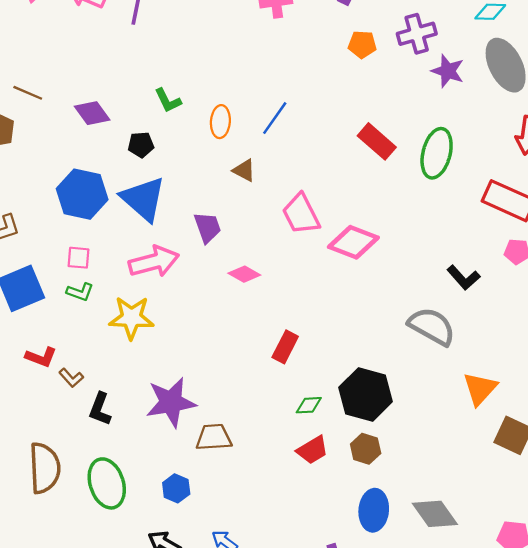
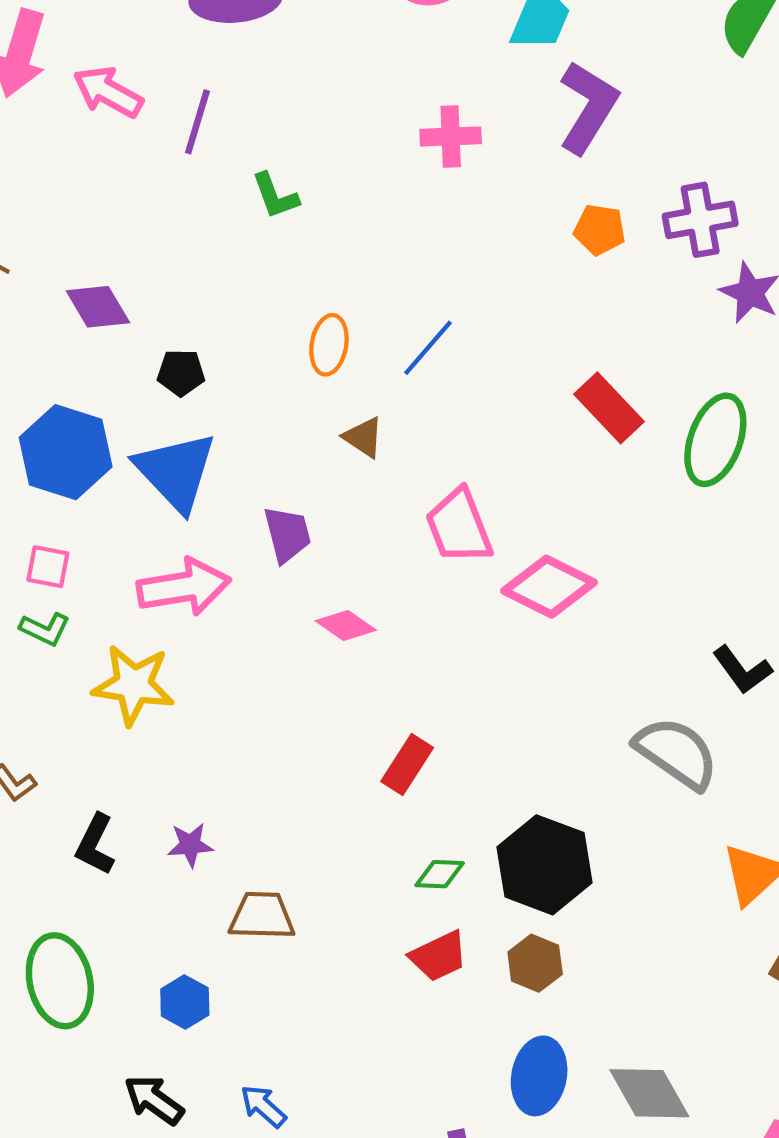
green L-shape: (168, 100) -> (275, 196), moved
purple star: (171, 402) -> (190, 845), size x0.5
black L-shape: (100, 409) -> (95, 844), moved

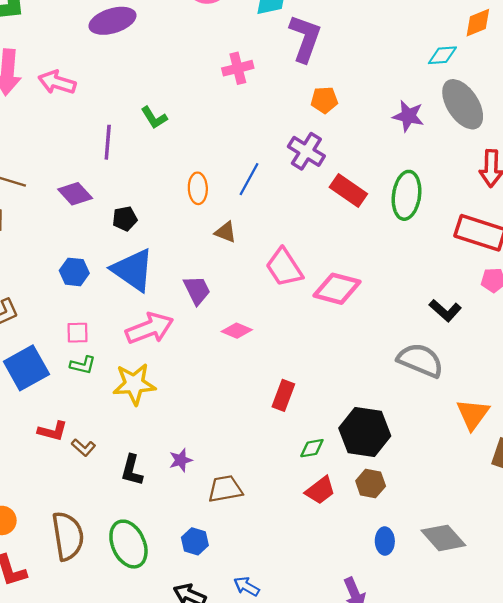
purple line: (197, 122) -> (108, 142), moved
purple cross: (700, 220) -> (306, 151), moved, turned -36
blue hexagon: (66, 452) -> (74, 272), size x0.6
blue ellipse: (539, 1076) -> (385, 541), size x0.7

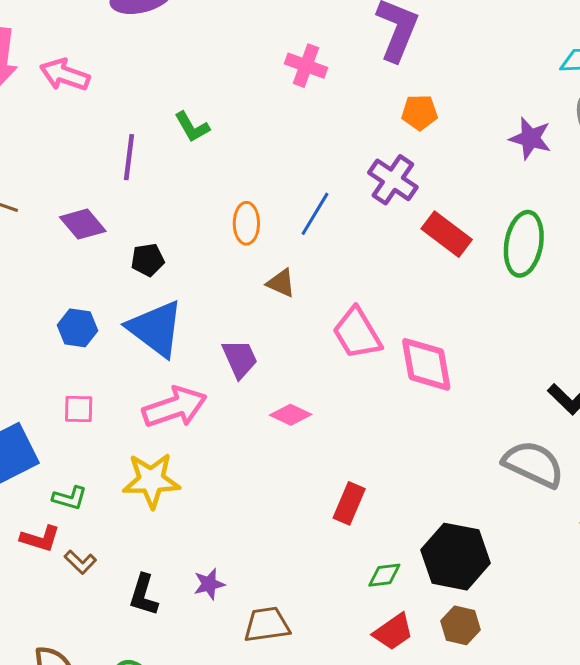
pink cross: (238, 68) -> (306, 66), turned 32
pink diamond: (337, 289) -> (426, 364), turned 63
green L-shape: (83, 365) -> (70, 498), moved

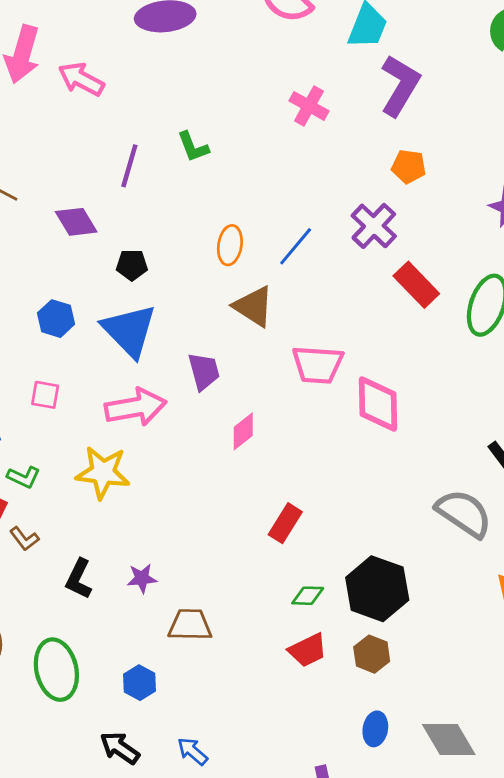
brown triangle: (281, 283) -> (254, 306), size x1.5
pink trapezoid: (357, 333) -> (318, 365), turned -64
pink diamond: (291, 415) -> (243, 431), turned -72

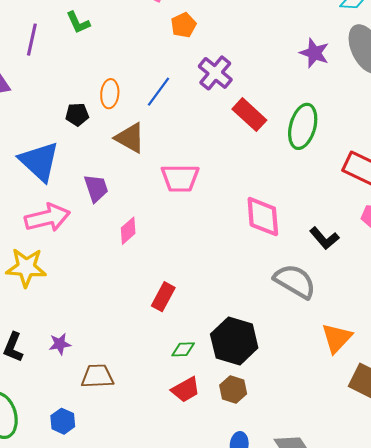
orange pentagon: (409, 167) -> (184, 25), moved, turned -30
black pentagon: (132, 265) -> (77, 114), moved
pink diamond: (378, 404) -> (263, 217), moved

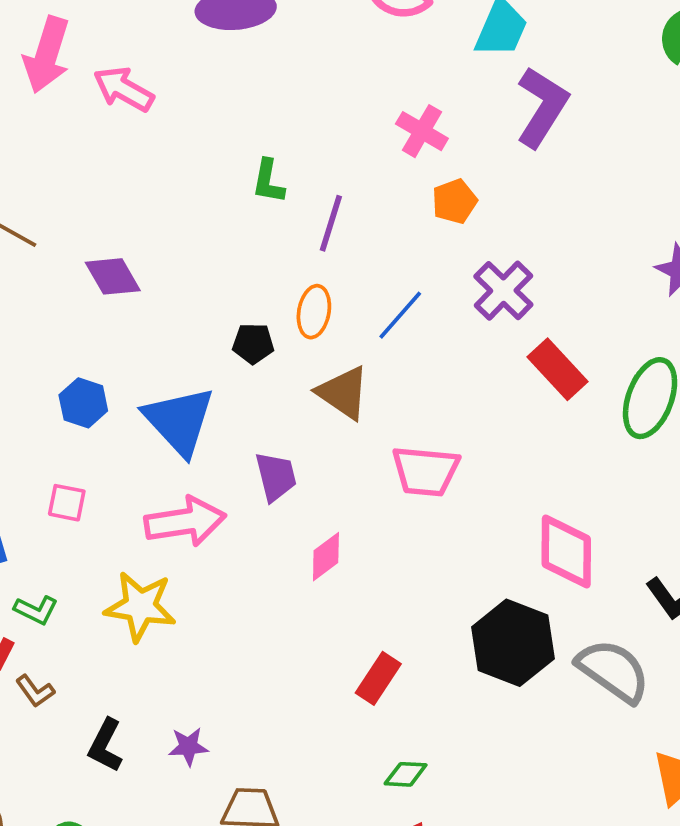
green L-shape: (78, 23) -> (268, 181), turned 30
purple line: (32, 40) -> (331, 223), moved
black hexagon: (234, 341) -> (513, 643), moved

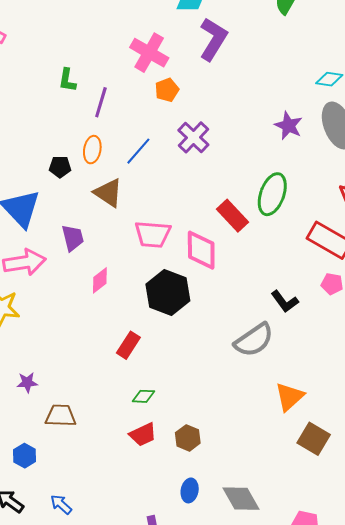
pink cross: (422, 131) -> (149, 53), size x1.4
red rectangle: (557, 369) -> (232, 216), moved
pink diamond: (566, 552) -> (201, 250), moved
black hexagon: (513, 643) -> (168, 293), moved
gray semicircle: (613, 671) -> (254, 340), turned 111

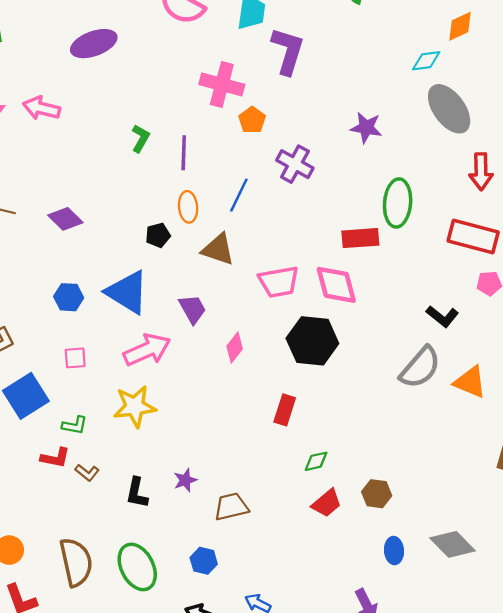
green L-shape: (67, 80) -> (141, 138), turned -145
purple star: (288, 126) -> (366, 128), moved
red rectangle: (232, 216) -> (360, 238), turned -36
orange triangle: (289, 397) -> (470, 382), moved, turned -40

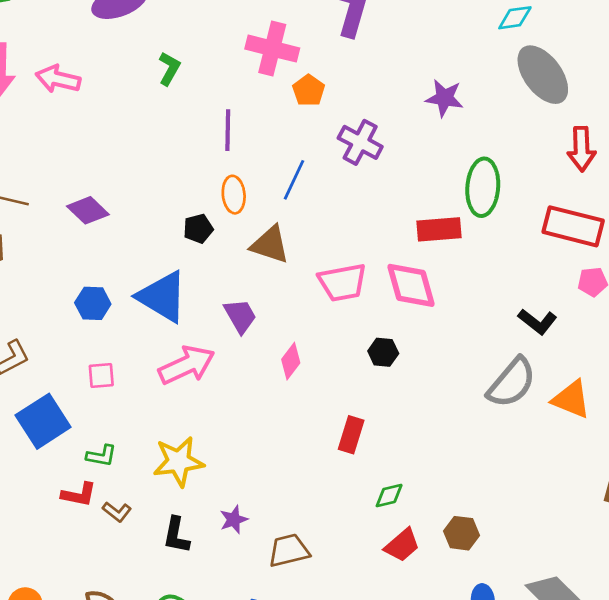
green L-shape: (141, 138) -> (169, 69), moved
black hexagon: (312, 341) -> (383, 352), size x0.5
yellow star: (135, 406) -> (178, 461), moved

